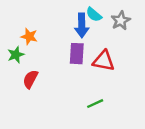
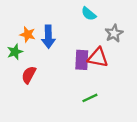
gray star: (121, 21) -> (114, 33), moved
blue arrow: (82, 25) -> (48, 37), moved
purple rectangle: (77, 54) -> (82, 60), moved

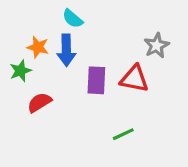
cyan semicircle: (89, 14) -> (73, 19), moved
purple rectangle: (82, 60) -> (96, 80), moved
red semicircle: (29, 75) -> (39, 102), turned 30

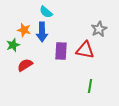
green line: (123, 134) -> (90, 86), moved, turned -56

